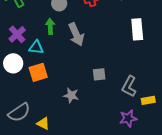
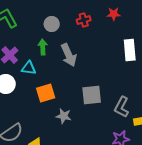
orange square: (38, 72) -> (46, 93), moved
gray square: (99, 74) -> (92, 95), size x1.5

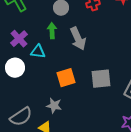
orange square: (46, 93) -> (66, 78), moved
gray star: (64, 116) -> (54, 106), moved

